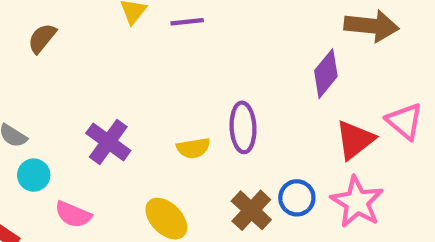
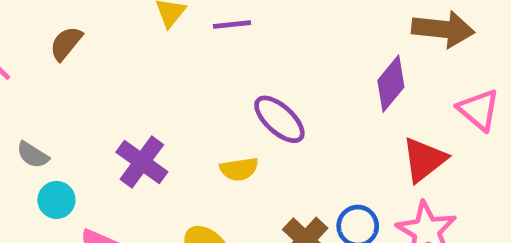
pink triangle: (405, 121) -> (479, 110), moved
purple ellipse: (243, 127) -> (279, 119), moved, turned -45

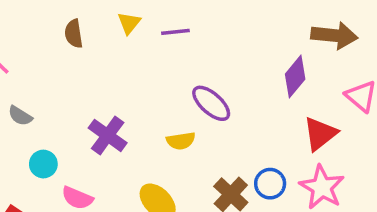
brown semicircle: (66, 43) -> (74, 34), moved, turned -48
gray semicircle: (33, 155) -> (20, 116), moved

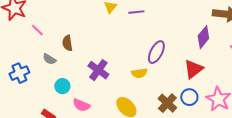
brown semicircle: (74, 34) -> (67, 43), moved
purple ellipse: (211, 103) -> (156, 52), turned 75
red triangle: (320, 134) -> (193, 69), moved

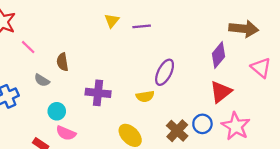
red triangle: (193, 69) -> (221, 92), moved
purple cross: (98, 70) -> (98, 93), turned -30
pink semicircle: (81, 105) -> (66, 133), moved

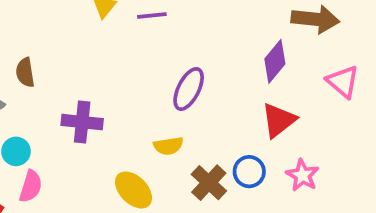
yellow semicircle: (145, 96) -> (168, 146), moved
pink star: (236, 126) -> (302, 175), size x0.7
pink semicircle: (66, 133) -> (31, 186), turned -96

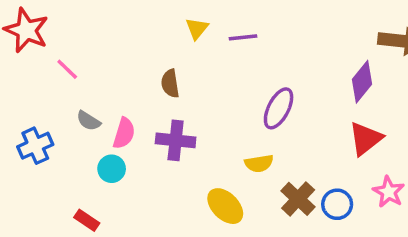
brown semicircle: (25, 72) -> (170, 84), moved
blue circle: (249, 172) -> (337, 204), moved
pink semicircle: (31, 186) -> (124, 133), moved

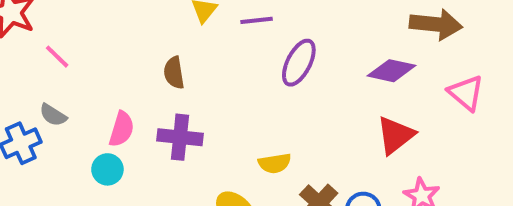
purple diamond: (362, 82) -> (391, 71), turned 63
purple ellipse: (279, 108) -> (299, 63), moved
gray semicircle: (89, 121) -> (53, 115), moved

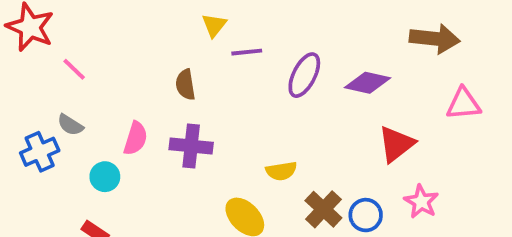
purple line: (257, 20) -> (247, 52), moved
purple diamond: (391, 71) -> (368, 83), moved
pink triangle: (466, 93) -> (463, 104), turned -45
cyan circle: (107, 169) -> (105, 177), moved

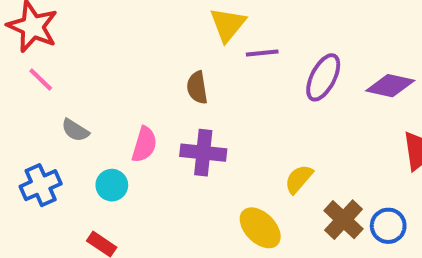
yellow triangle: (214, 25) -> (228, 25), size x1.4
pink line: (74, 69) -> (41, 79), moved
blue cross: (40, 152) -> (41, 185), moved
yellow semicircle: (281, 171) -> (299, 179), turned 140

